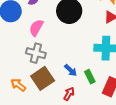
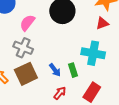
green rectangle: (90, 77) -> (73, 70), moved
red arrow: (69, 94) -> (60, 93), moved

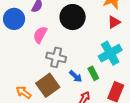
gray cross: (23, 48) -> (56, 57), moved
cyan cross: (93, 53) -> (110, 53), turned -30

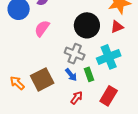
black circle: (73, 17) -> (87, 25), moved
gray cross: (56, 57) -> (75, 54), moved

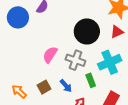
pink semicircle: (42, 28) -> (50, 55), moved
blue arrow: (71, 75) -> (66, 86), moved
brown square: (42, 79) -> (44, 87), size x0.6

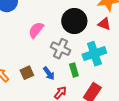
red triangle: (117, 32) -> (104, 24), turned 40
pink semicircle: (50, 55) -> (36, 30), moved

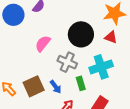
brown square: (27, 73) -> (34, 86), size x1.5

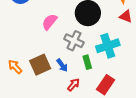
red triangle: (111, 37) -> (126, 16), moved

